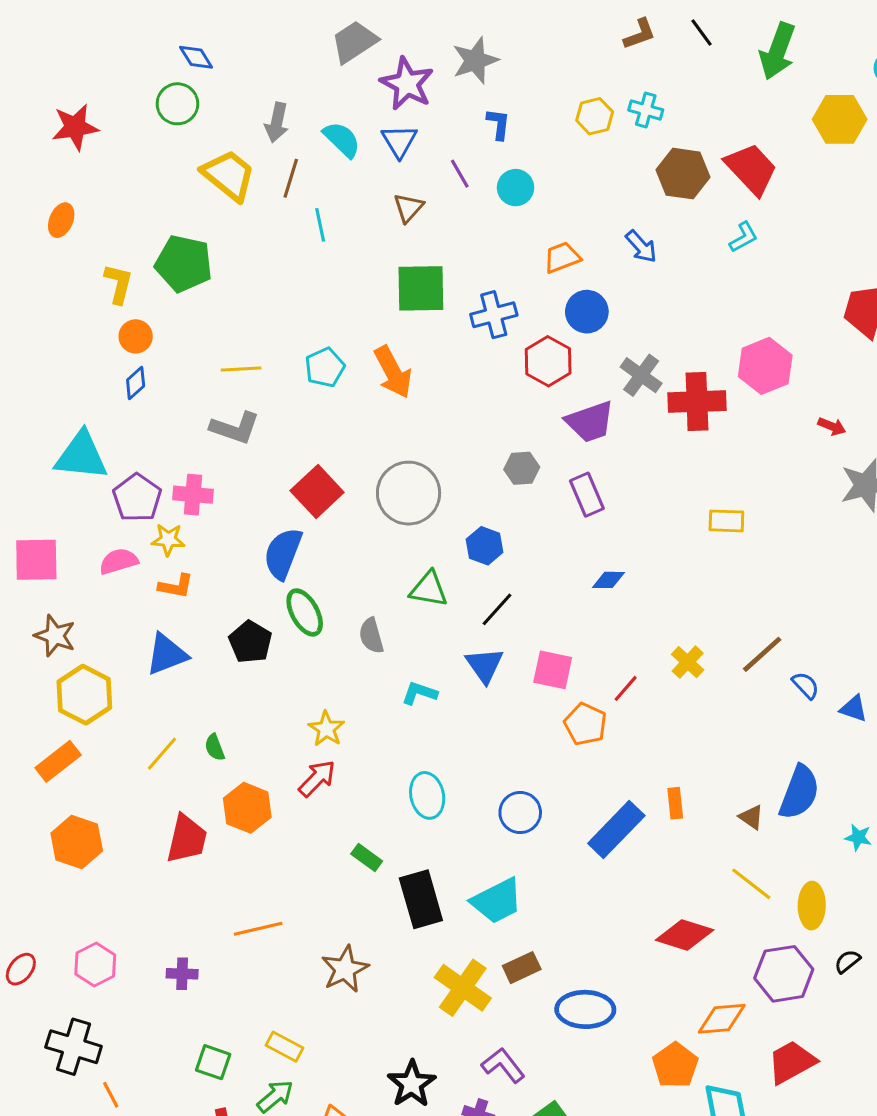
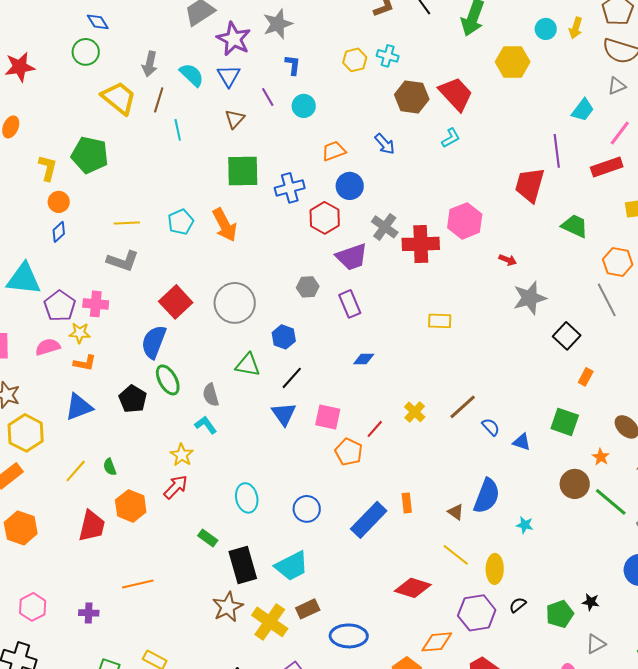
cyan L-shape: (419, 693) -> (206, 425), moved, turned 35
brown star: (345, 969) -> (228, 607), moved

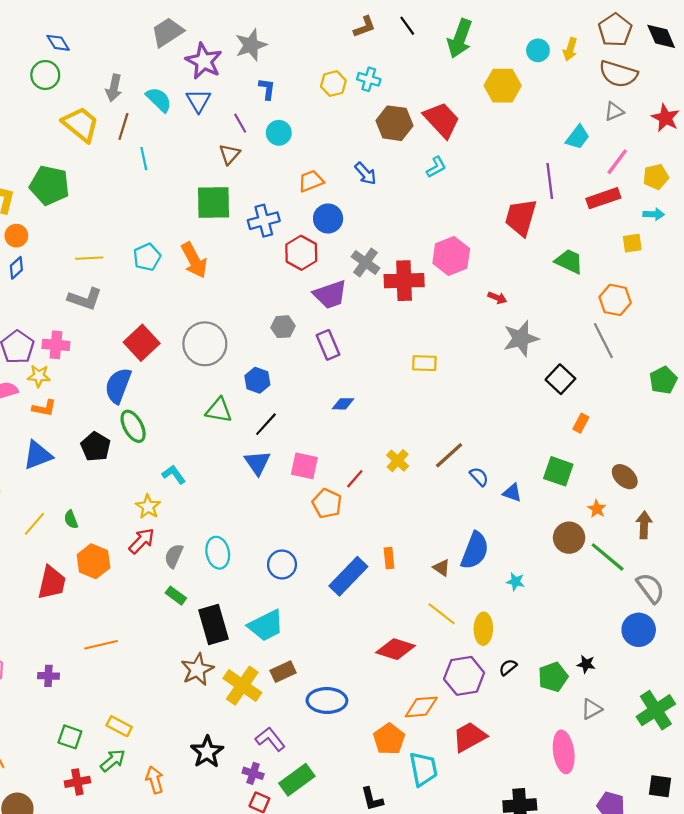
brown triangle: (235, 119) -> (229, 154), moved
gray semicircle: (211, 395) -> (174, 556), moved, turned 40

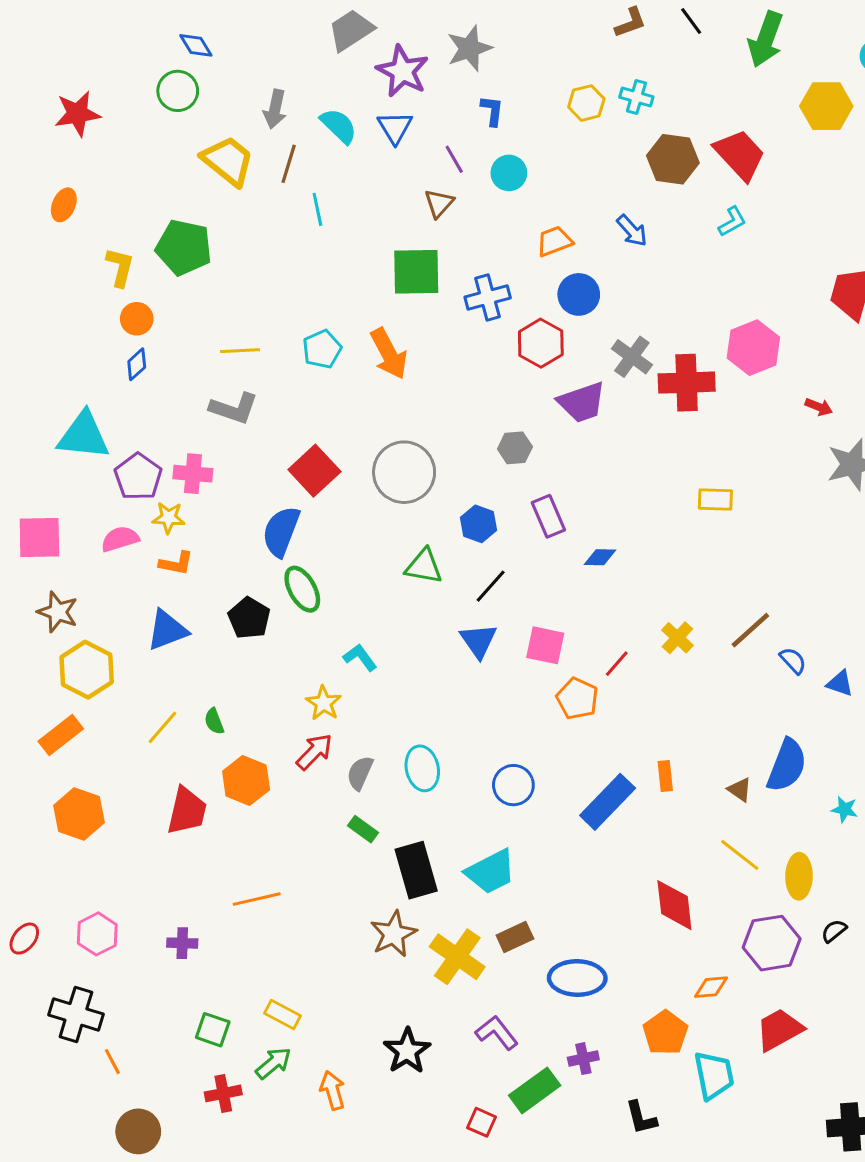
purple rectangle: (328, 345) -> (548, 516), moved
red diamond: (396, 649) -> (674, 905), turned 66
orange diamond: (421, 707) -> (711, 987), size x0.7
purple cross: (253, 773) -> (583, 1059), moved, turned -30

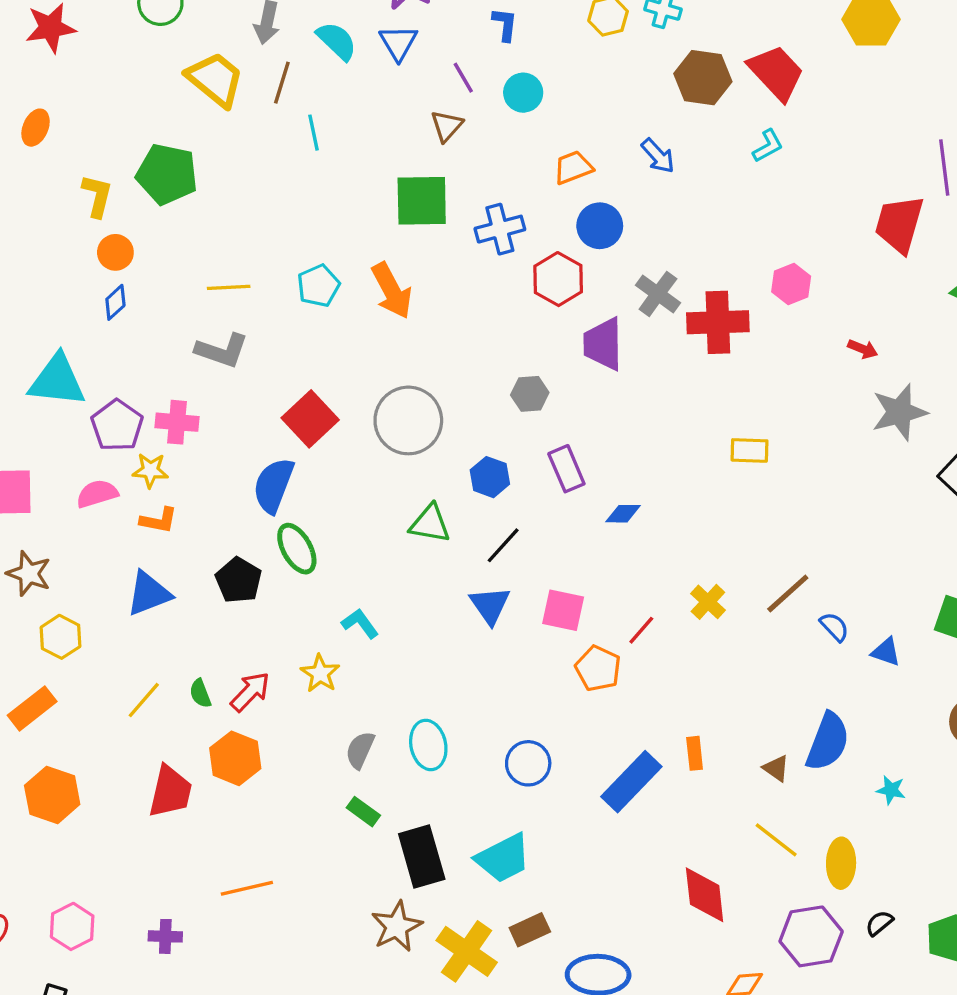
pink hexagon: (753, 348) -> (791, 284), size x0.7
purple trapezoid: (582, 402) -> (603, 344), turned 108
yellow hexagon: (87, 670) -> (60, 637), size x0.7
red arrow: (314, 752) -> (250, 692), moved

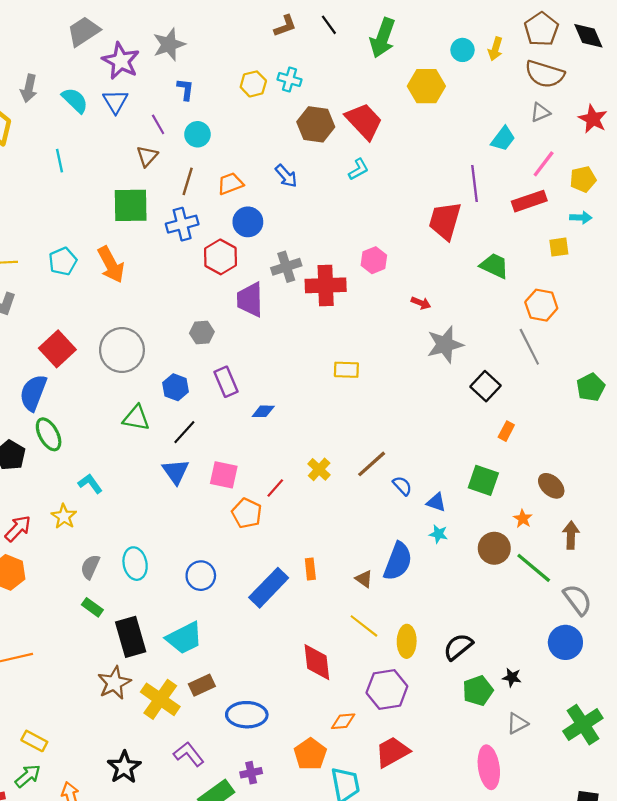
brown line: (282, 83) -> (188, 181), moved
gray cross: (658, 294) -> (286, 267), turned 36
cyan star: (891, 790) -> (438, 534), moved
black semicircle: (879, 923) -> (458, 647), moved, size x1.6

